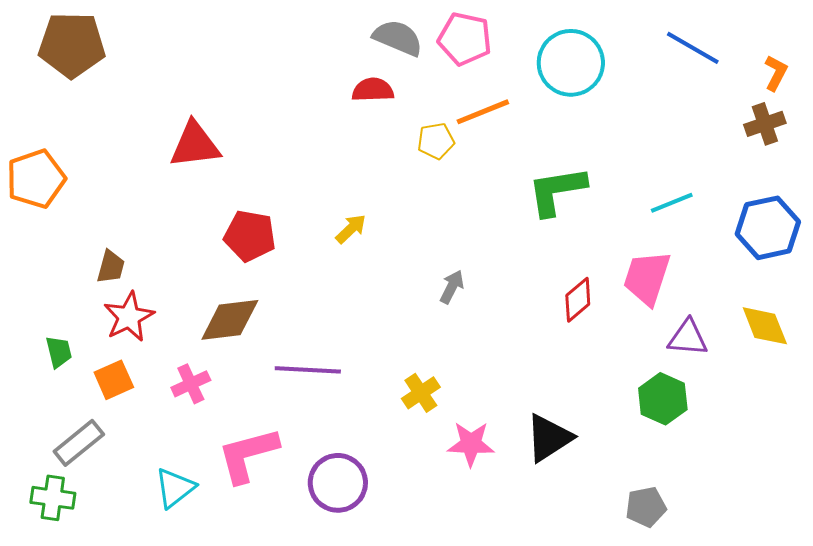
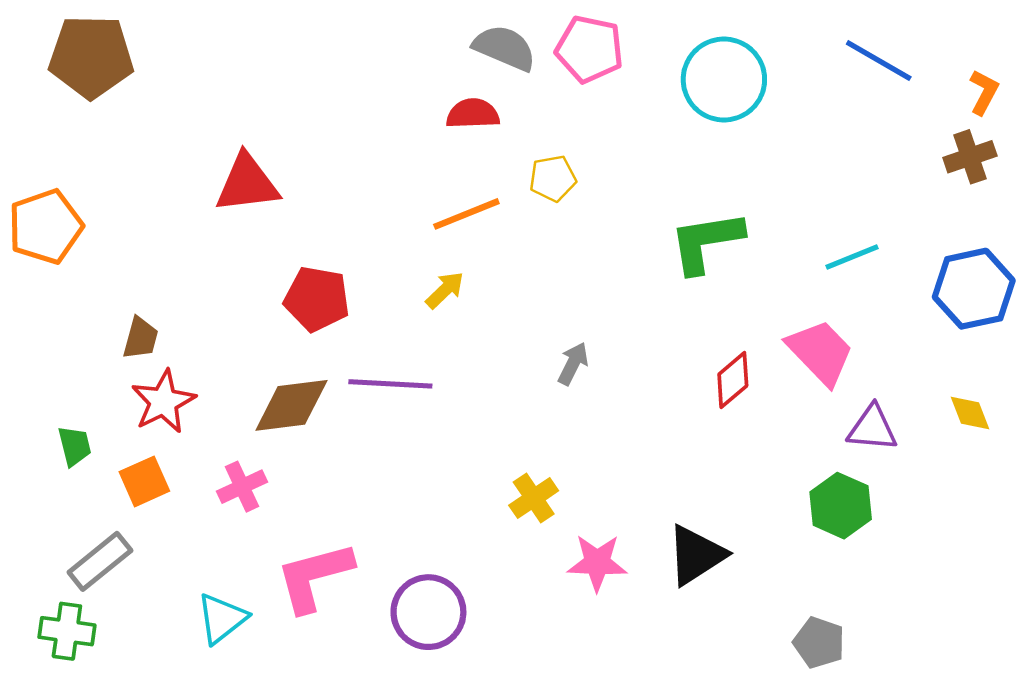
orange line: (483, 112) -> (466, 214), moved
pink trapezoid: (647, 278) -> (820, 352), turned 118
yellow diamond: (765, 326) -> (970, 413), size x0.7
purple line: (308, 370) -> (390, 384), moved
gray pentagon: (646, 507) -> (819, 643), turned 30

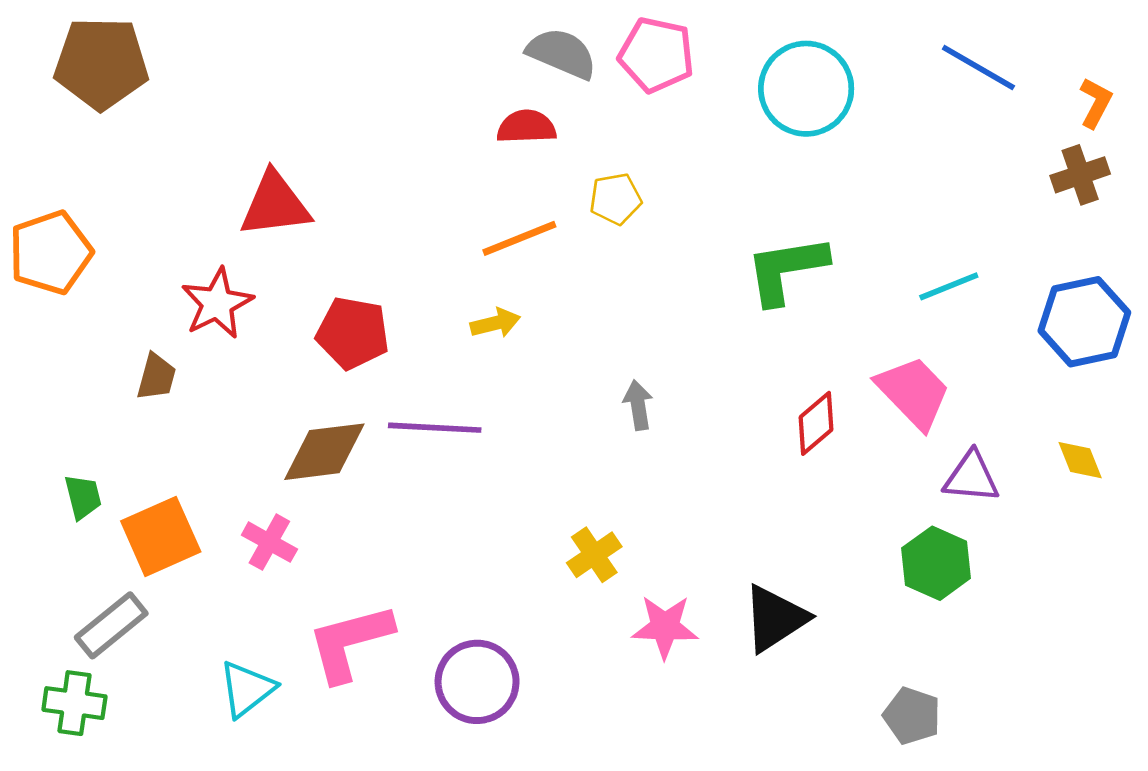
yellow arrow: (445, 290) -> (495, 323), turned 30
gray arrow: (573, 364) -> (638, 405), turned -36
red star: (163, 402) -> (217, 303), moved
orange square: (144, 481) -> (161, 536), size x1.4
pink cross: (242, 487) -> (269, 542), turned -36

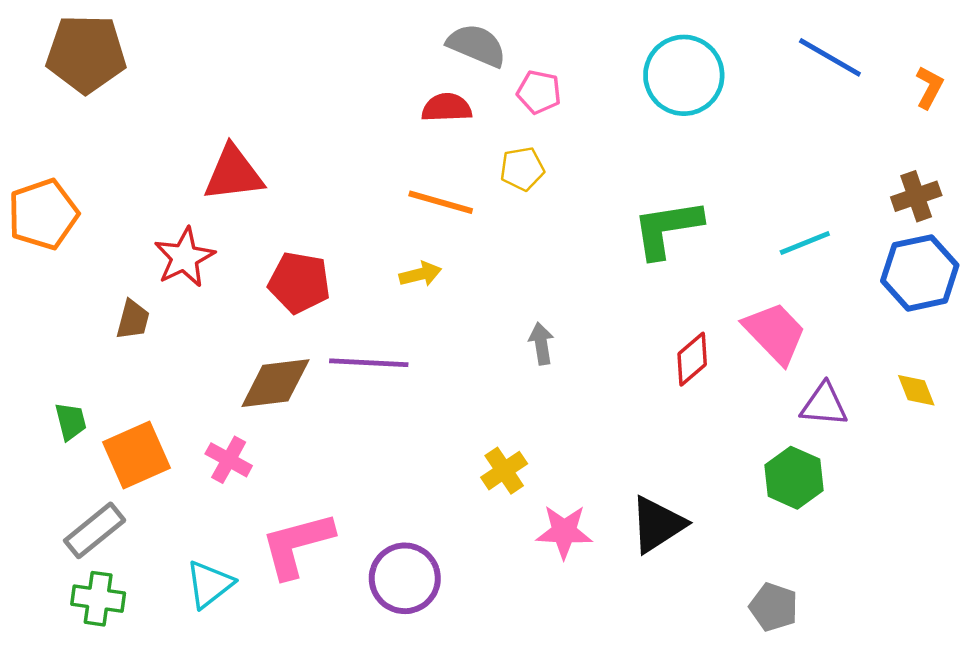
pink pentagon: (656, 55) -> (539, 92), moved, size x0.7
brown cross: (1080, 175) -> (916, 196), moved
orange line: (519, 238) -> (441, 202), turned 38
green cross: (74, 703) -> (98, 599), moved

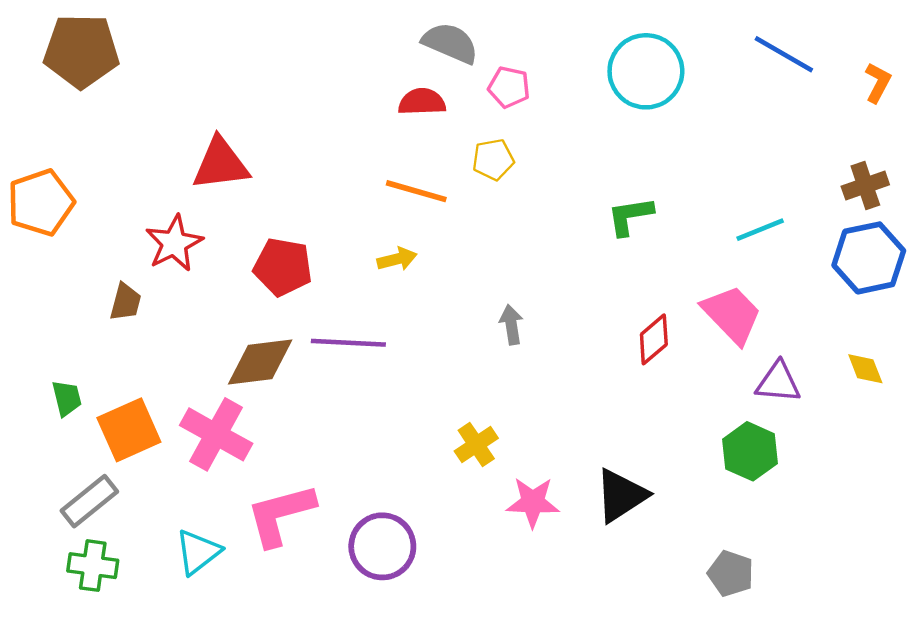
green L-shape: (667, 229) -> (630, 216), size x0.7
pink cross: (229, 460) -> (216, 434), size x1.6

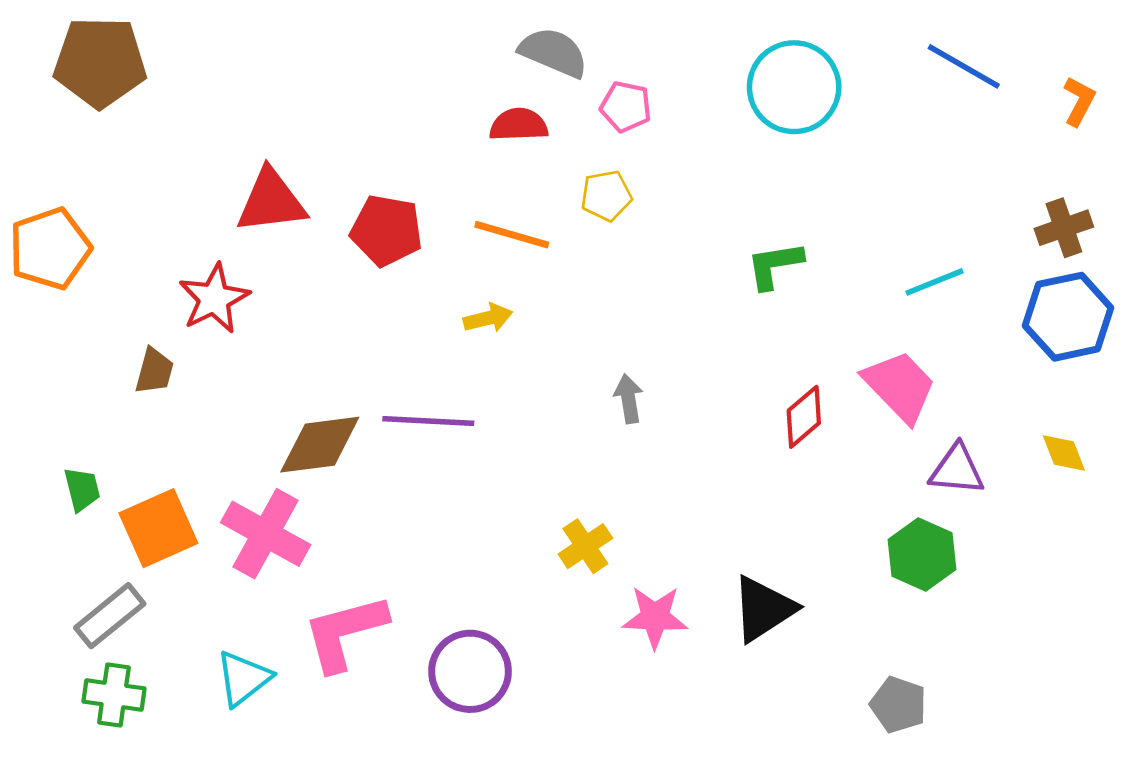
red pentagon: (283, 267) -> (387, 230), moved

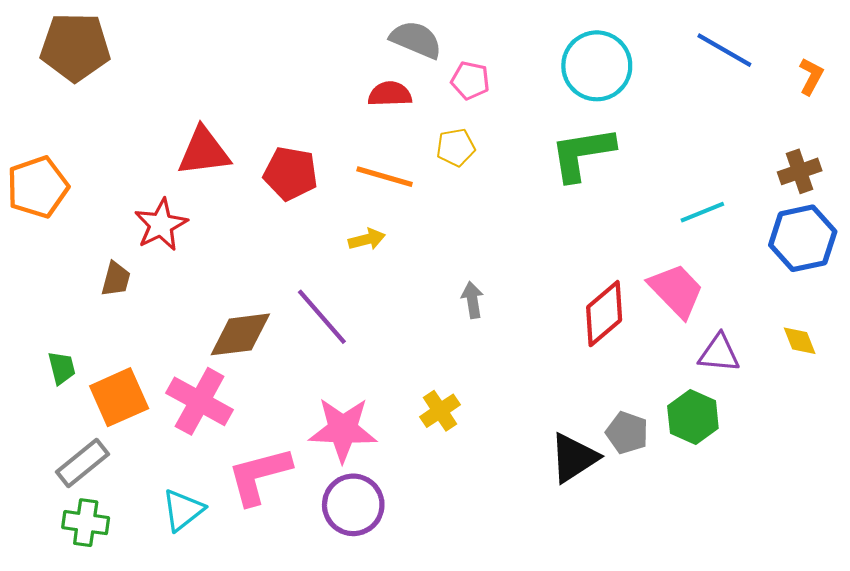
green L-shape: (775, 265) -> (582, 154), moved, size x1.5
red diamond: (804, 417) -> (604, 314), size x1.4
purple line: (428, 421) -> (322, 317), turned 46
pink star: (655, 617) -> (343, 430), moved, size x1.4
gray pentagon: (898, 705) -> (627, 433), moved

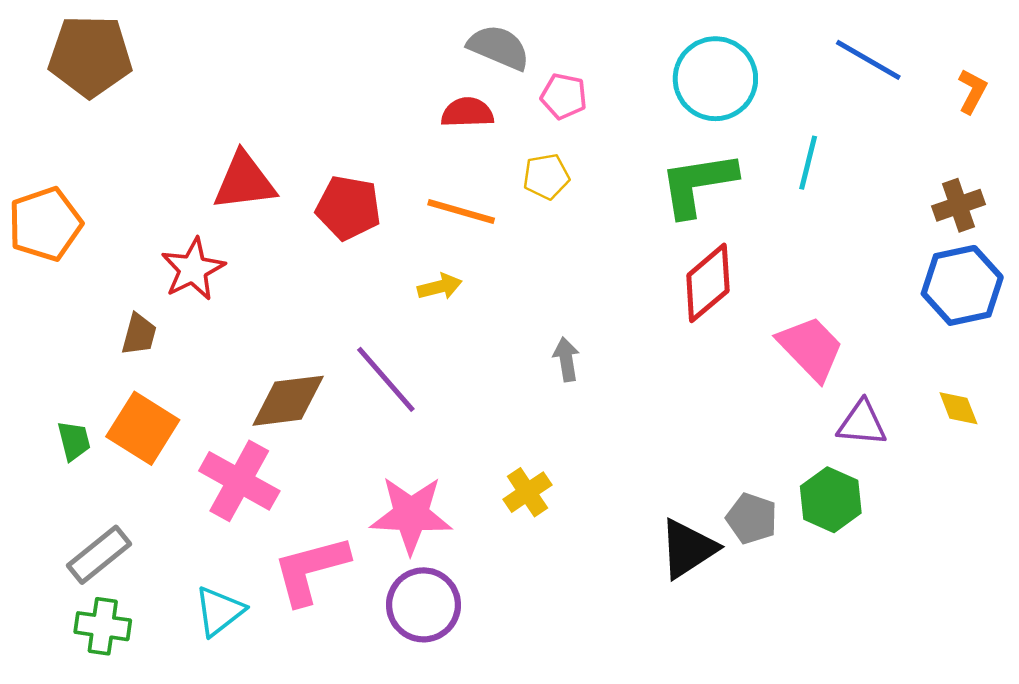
cyan line: (702, 212) -> (808, 163), moved, turned -54
red diamond: (604, 314) -> (708, 283), moved
orange square: (119, 397) -> (143, 428), moved, turned -34

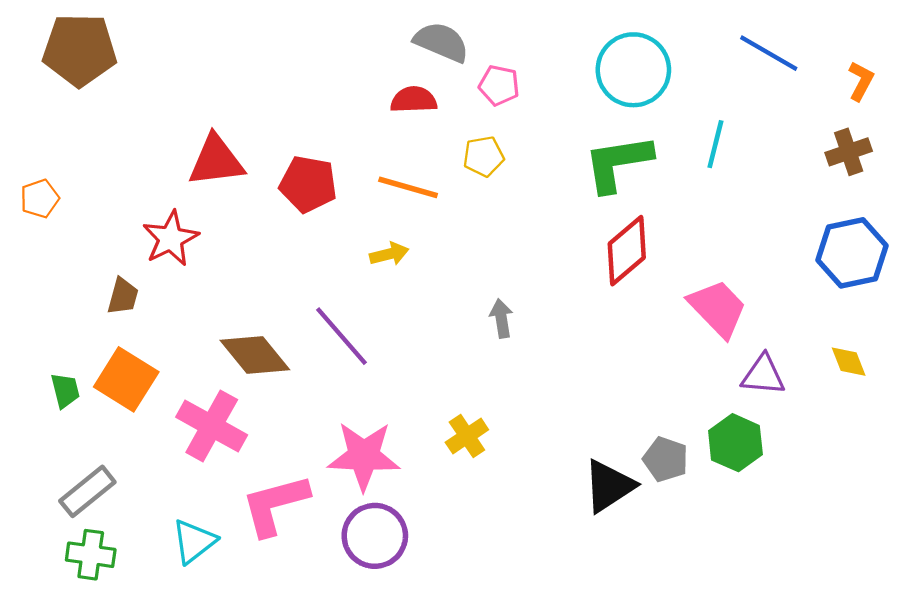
brown cross: (958, 205) -> (849, 152), moved
orange pentagon: (45, 224) -> (40, 199), size x0.6
brown diamond: (288, 401) -> (255, 355), turned 58

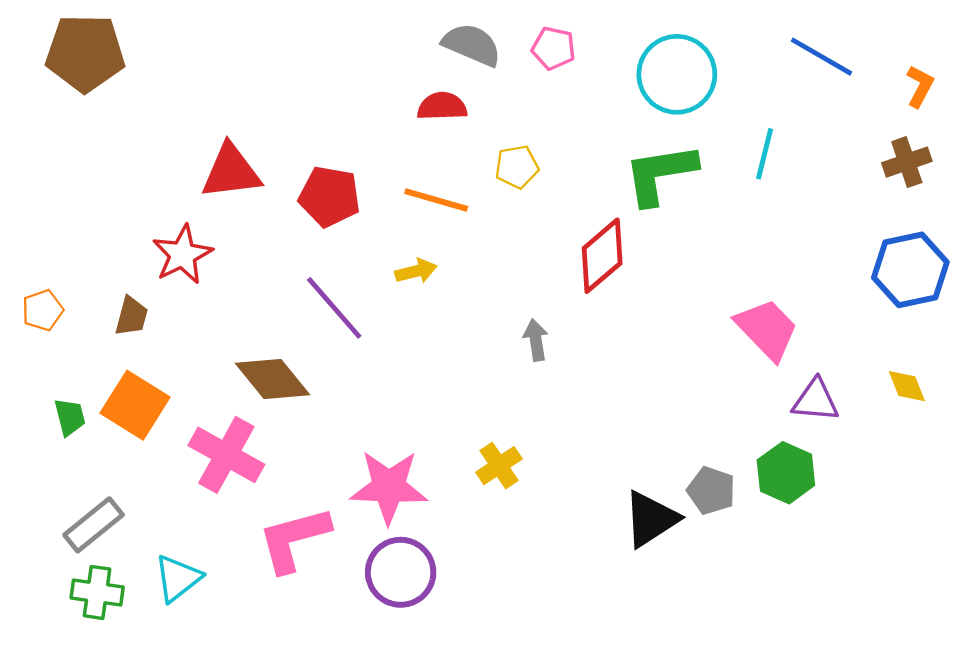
pink pentagon: (499, 85) -> (554, 48), moved
orange pentagon: (40, 199) -> (43, 310), moved
red diamond: (627, 251) -> (602, 256), moved
purple line: (342, 336) -> (334, 308), moved
cyan triangle: (194, 541) -> (178, 578), moved

